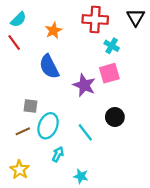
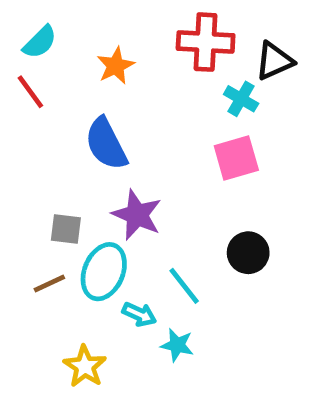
black triangle: (136, 17) -> (274, 61), moved, turned 36
purple star: (84, 85) -> (137, 215), moved
cyan arrow: (58, 154) -> (139, 314), moved, turned 88
yellow star: (20, 170) -> (85, 366), moved
cyan star: (81, 176) -> (177, 345), moved

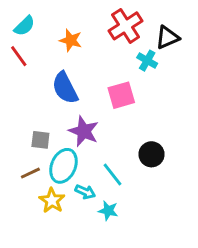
red cross: (206, 42) -> (126, 26), turned -36
orange star: (116, 66) -> (71, 40), turned -30
pink square: (236, 158) -> (121, 95), moved
yellow star: (85, 366) -> (52, 200), moved

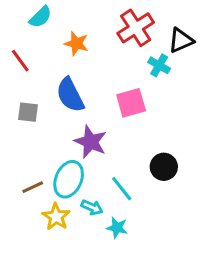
cyan semicircle: (25, 26) -> (41, 17), moved
gray square: (40, 140) -> (28, 112), moved

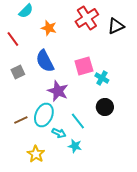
cyan cross: (159, 65) -> (102, 78), moved
gray square: (28, 112) -> (18, 72), turned -32
yellow star: (56, 217) -> (36, 154), moved

